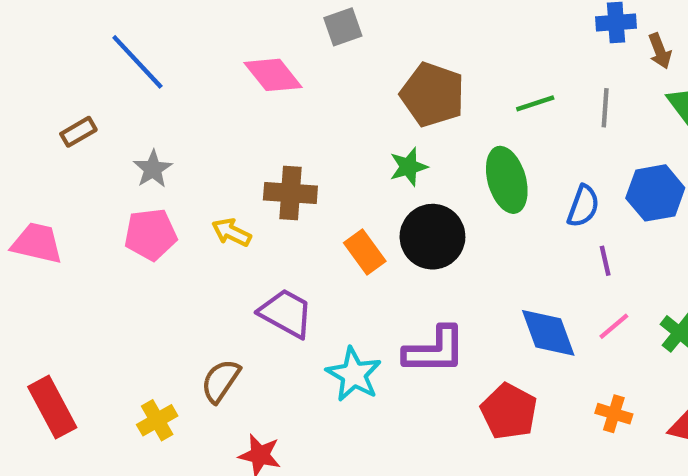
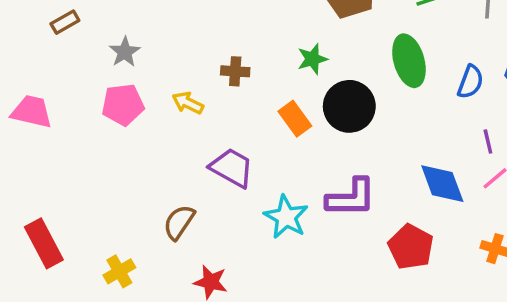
green star: (408, 167) -> (312, 59), moved
brown cross: (290, 193) -> (235, 71), size x0.7
purple line: (605, 261) -> (488, 141), moved
yellow cross: (157, 420) -> (119, 271), moved

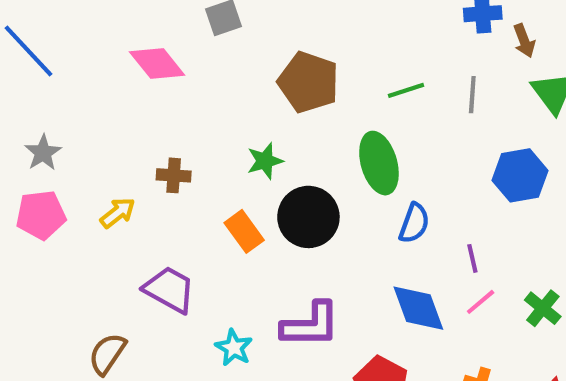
blue semicircle: (470, 82) -> (414, 223), moved
yellow arrow: (188, 103) -> (118, 213), turned 116
cyan star: (286, 217) -> (234, 348), size x0.7

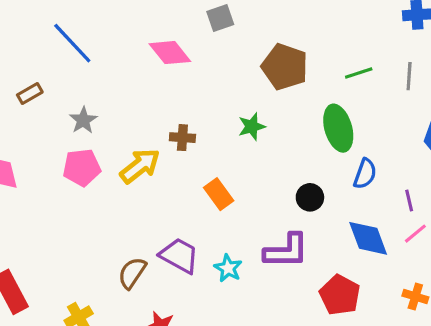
yellow arrow: (118, 213) -> (140, 166), size x1.5
black circle: (308, 217) -> (310, 197), moved, size x0.6
orange rectangle: (244, 231) -> (219, 194), moved
purple trapezoid: (169, 290) -> (179, 256), moved

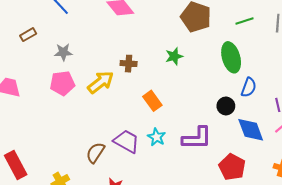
gray star: (83, 120) -> (63, 52), turned 30
black circle: (310, 197) -> (226, 106), moved
cyan star: (228, 268) -> (157, 137), moved

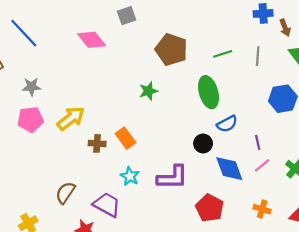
brown cross: (129, 64) -> (97, 143), moved
blue semicircle: (249, 87) -> (227, 124), turned 42
purple trapezoid: (126, 141) -> (107, 205), moved

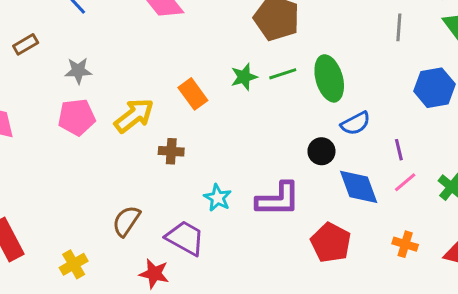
green line: (223, 54) -> (283, 74), moved
orange rectangle: (125, 138) -> (193, 94), moved

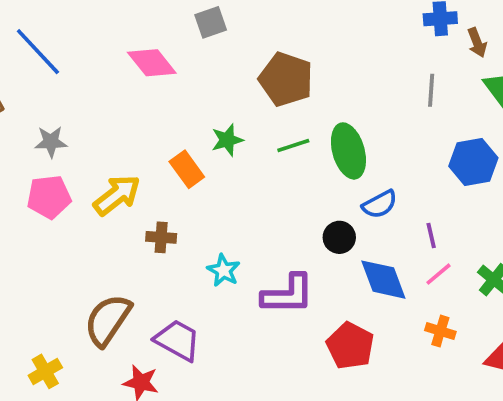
green star: (244, 77) -> (227, 140), moved
cyan star: (218, 198) -> (224, 270), moved
brown semicircle: (126, 221) -> (108, 320), size x1.4
orange cross: (405, 244) -> (440, 331), moved

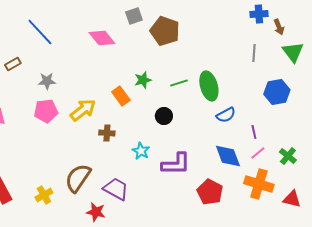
brown pentagon: (286, 79) -> (165, 31), moved
black circle: (339, 237) -> (164, 116), moved
orange cross: (440, 331) -> (259, 184), size x1.8
yellow cross: (45, 371) -> (44, 195), moved

